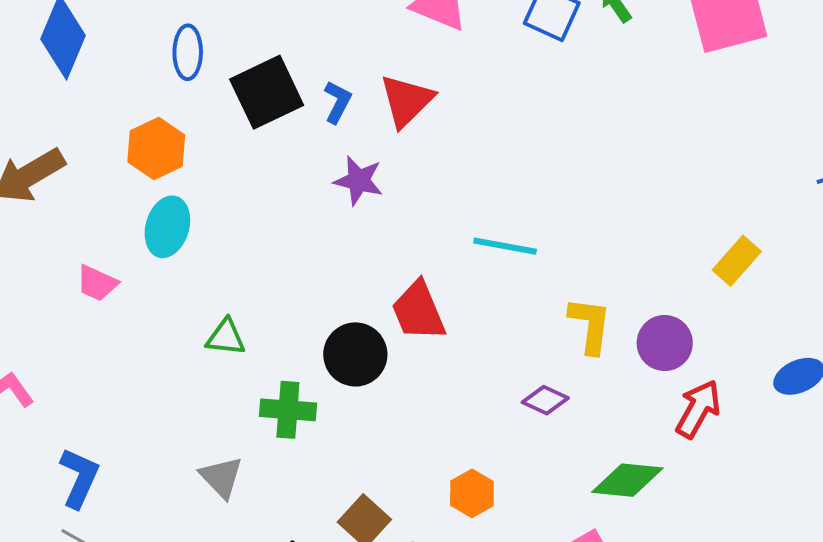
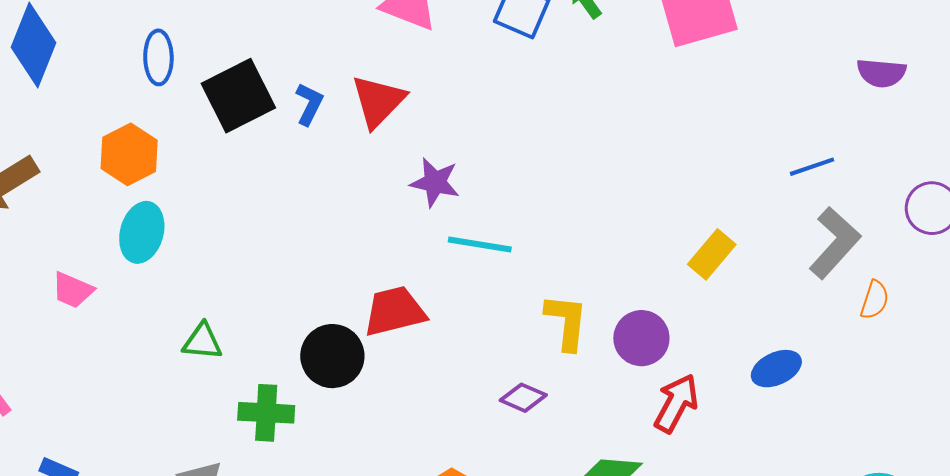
purple star: (359, 180) -> (435, 182), moved
red trapezoid: (418, 311) -> (395, 311), turned 100

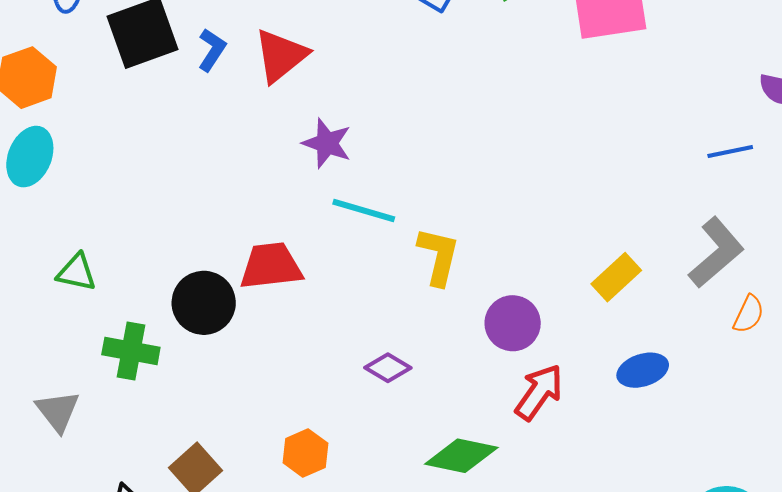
blue line: (812, 167) -> (730, 151), moved
yellow rectangle: (712, 254) -> (616, 277), moved
yellow L-shape: (567, 322) -> (438, 256), moved

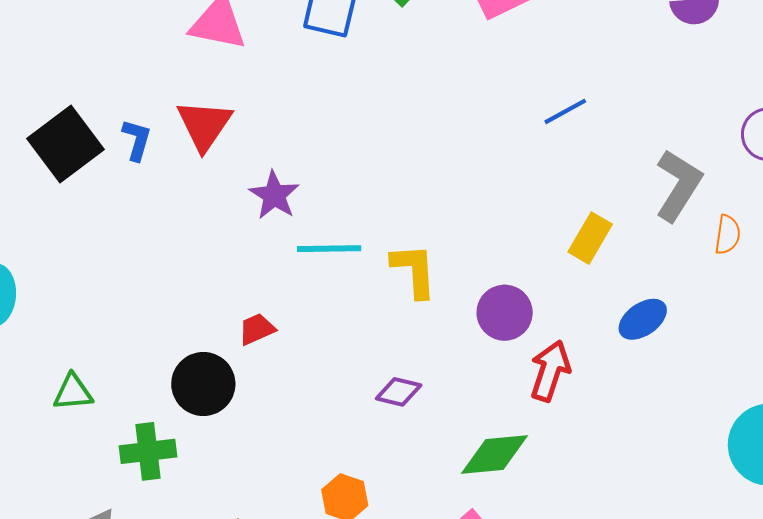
purple star: (327, 143) -> (274, 195), turned 30
blue line: (730, 151) -> (565, 111), moved
red trapezoid: (271, 266) -> (257, 329), size x0.6

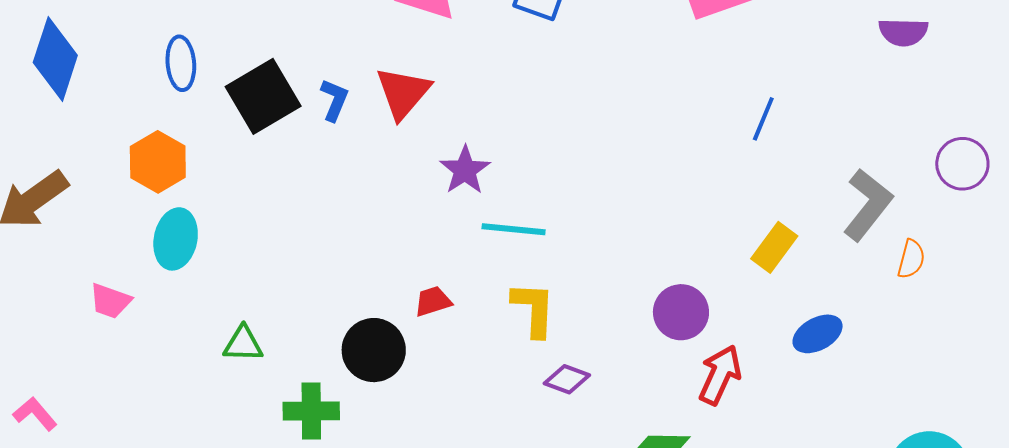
blue line: (565, 111) -> (763, 119), turned -45
yellow L-shape: (414, 270) -> (534, 309), moved

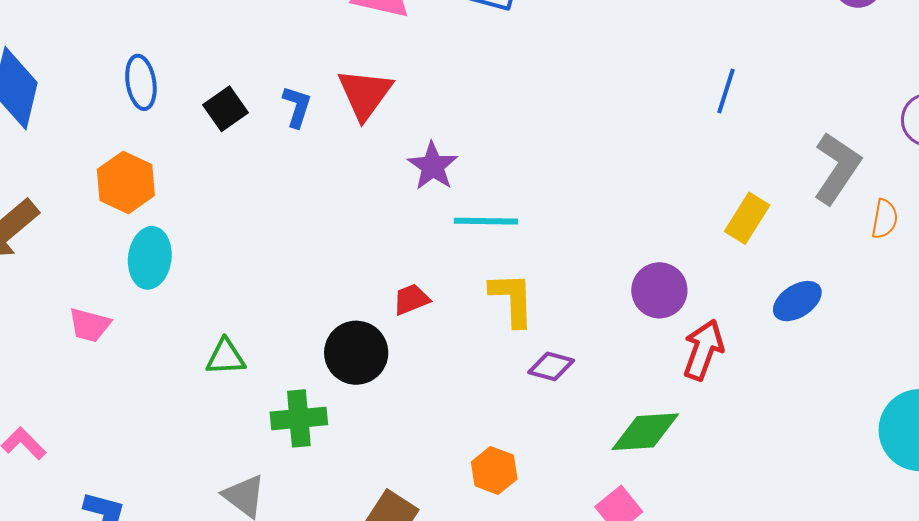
black square: (263, 96) -> (225, 109), size x0.6

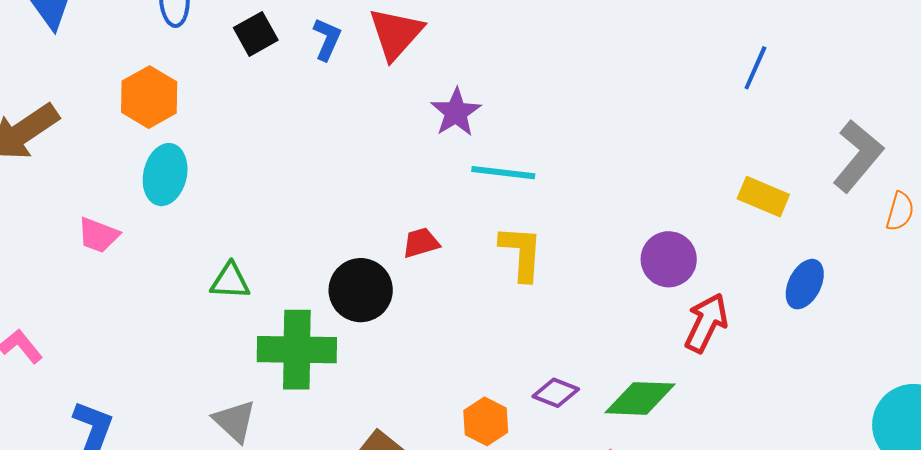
yellow rectangle: (747, 218) -> (763, 197), turned 75
blue ellipse: (797, 301) -> (805, 284), turned -36
purple diamond: (551, 366) -> (556, 393), moved
green cross: (299, 418) -> (297, 350), size x1.4

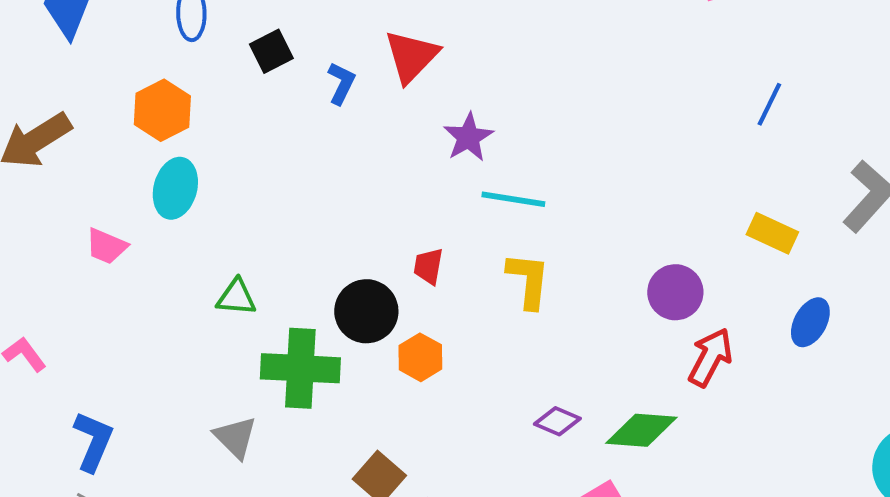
blue L-shape: (327, 39) -> (341, 83), moved
red trapezoid: (421, 243) -> (428, 266), turned -66
orange hexagon: (486, 421) -> (420, 357), moved

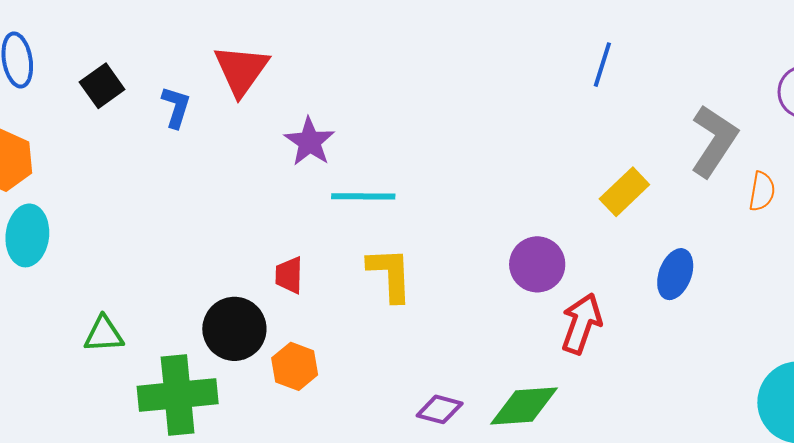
yellow rectangle: (772, 233) -> (624, 192), turned -60

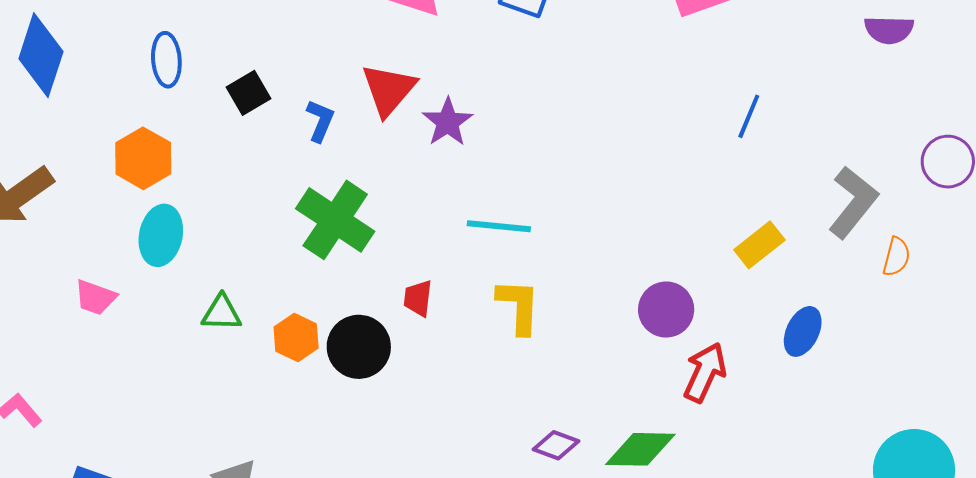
purple star: (310, 142) -> (448, 122), moved
green triangle: (104, 334) -> (222, 313), moved
orange hexagon: (295, 366) -> (296, 338), moved
green cross: (178, 395) -> (335, 220), moved, turned 34

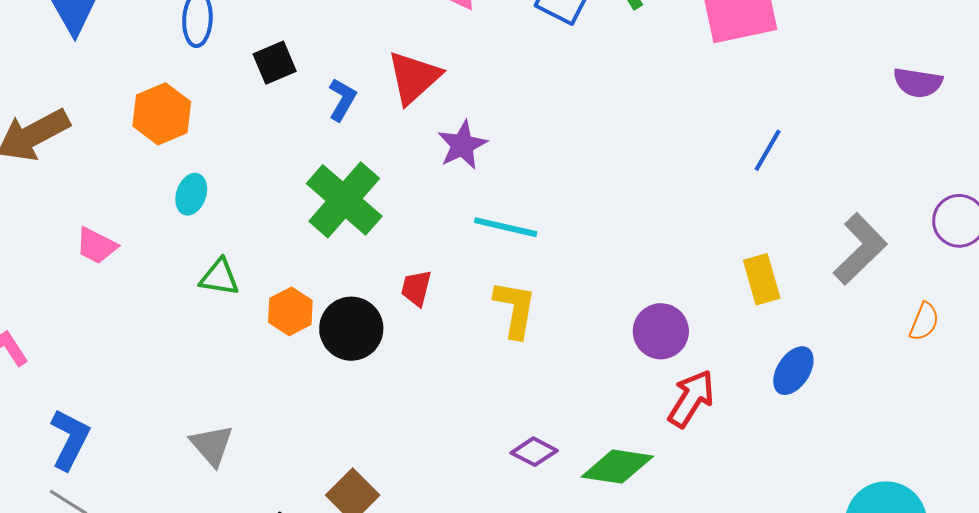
purple star: (448, 122) -> (462, 145), moved
cyan ellipse: (161, 235) -> (191, 194), moved, size x0.7
yellow rectangle: (759, 245) -> (762, 279), turned -75
orange semicircle: (896, 257) -> (924, 322), moved

